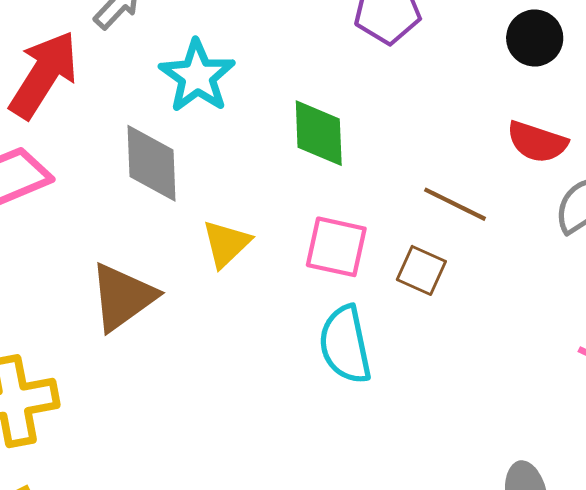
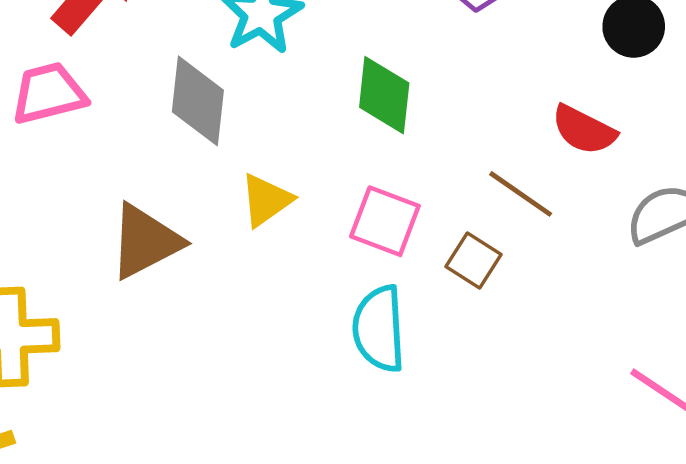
red semicircle: (537, 142) -> (584, 130), moved

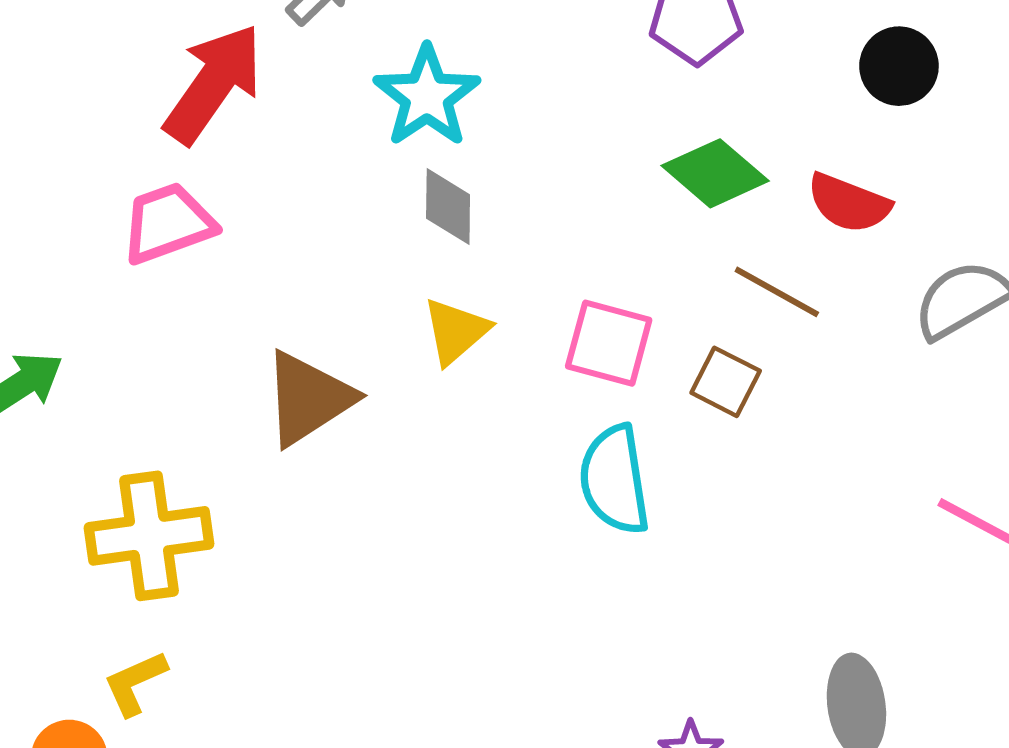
green diamond: (384, 95) -> (715, 173), moved, turned -50
gray diamond: (198, 101) -> (448, 207), moved, size x0.7

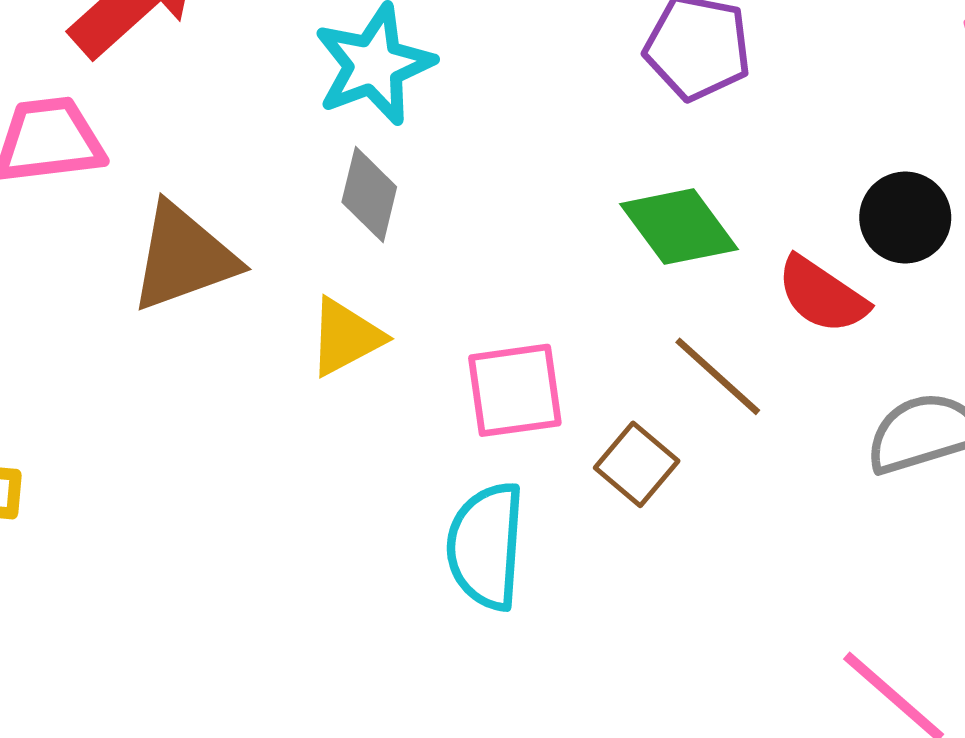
black circle: (899, 66) -> (905, 218), moved
pink square: (609, 343) -> (515, 390), turned -36
brown triangle: (308, 398) -> (184, 257), moved

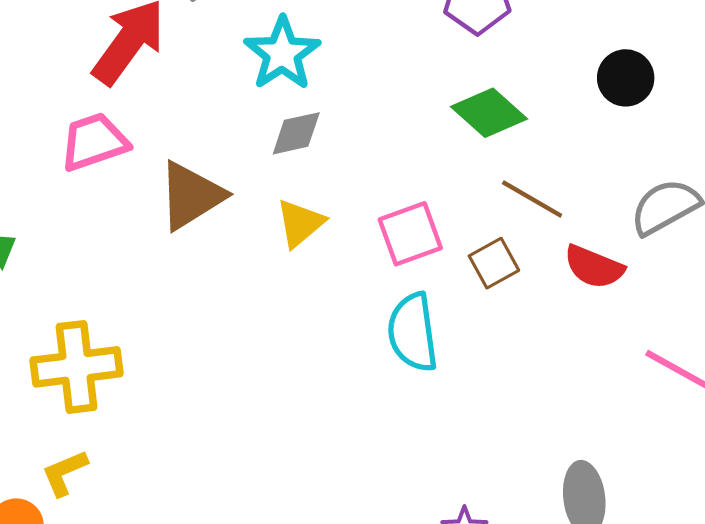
gray diamond: (369, 194) -> (296, 133), turned 76
red semicircle: (822, 295) -> (594, 267), moved
brown square: (637, 464) -> (494, 263), turned 33

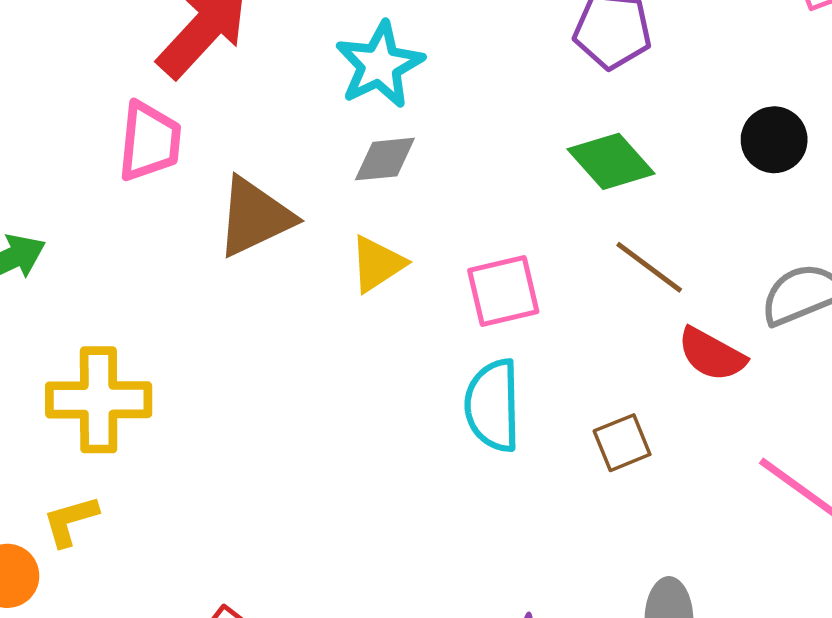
pink trapezoid: (94, 142) -> (150, 141), turned 108
brown square: (494, 263) -> (622, 443), moved

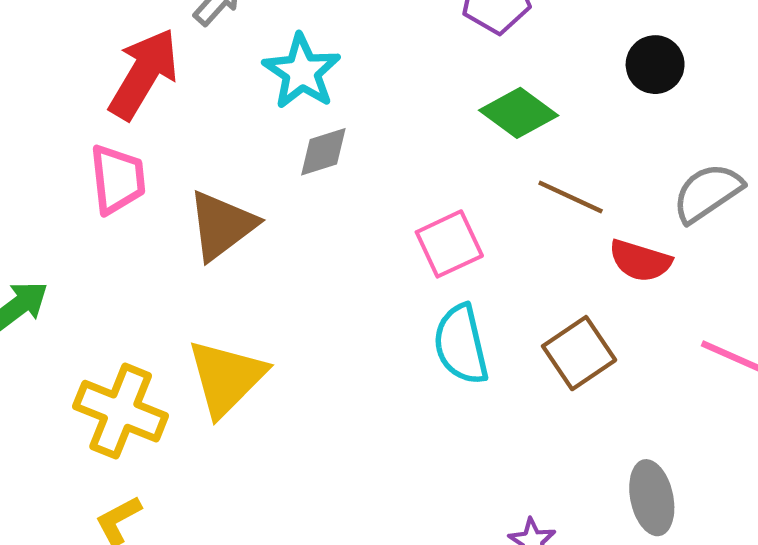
yellow triangle: (377, 264) -> (226, 378), moved, size x1.6
yellow cross: (99, 400) -> (121, 411), turned 34
brown square: (622, 443) -> (579, 353), size x1.4

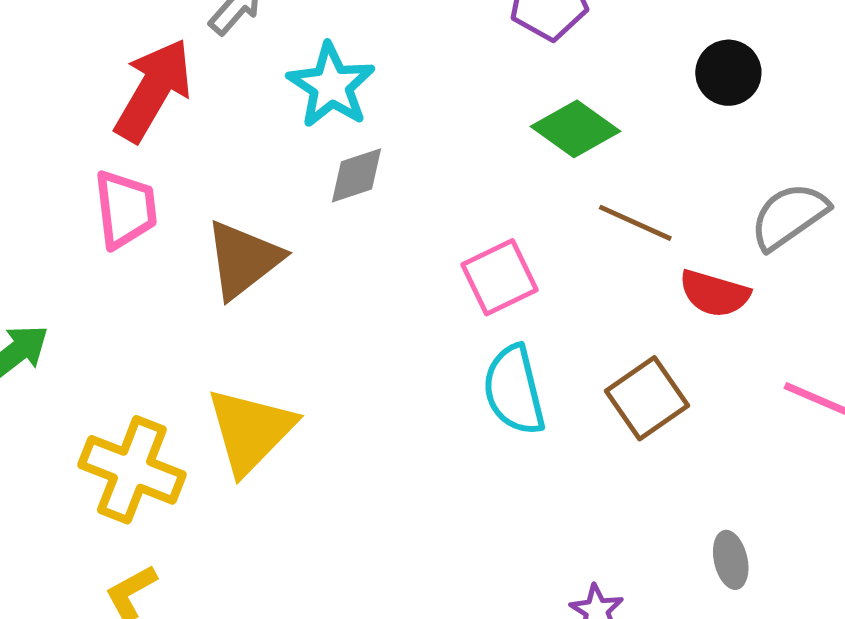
gray ellipse: (652, 498) -> (731, 560), size x0.7

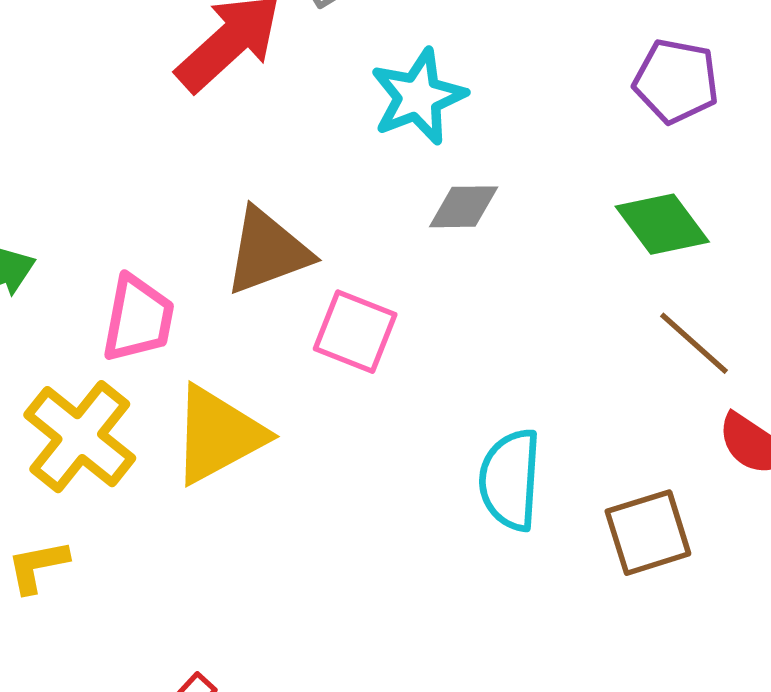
gray diamond: (357, 175) -> (464, 207), moved
pink trapezoid: (125, 209) -> (138, 319), moved
pink square: (499, 277) -> (355, 332), moved, turned 30

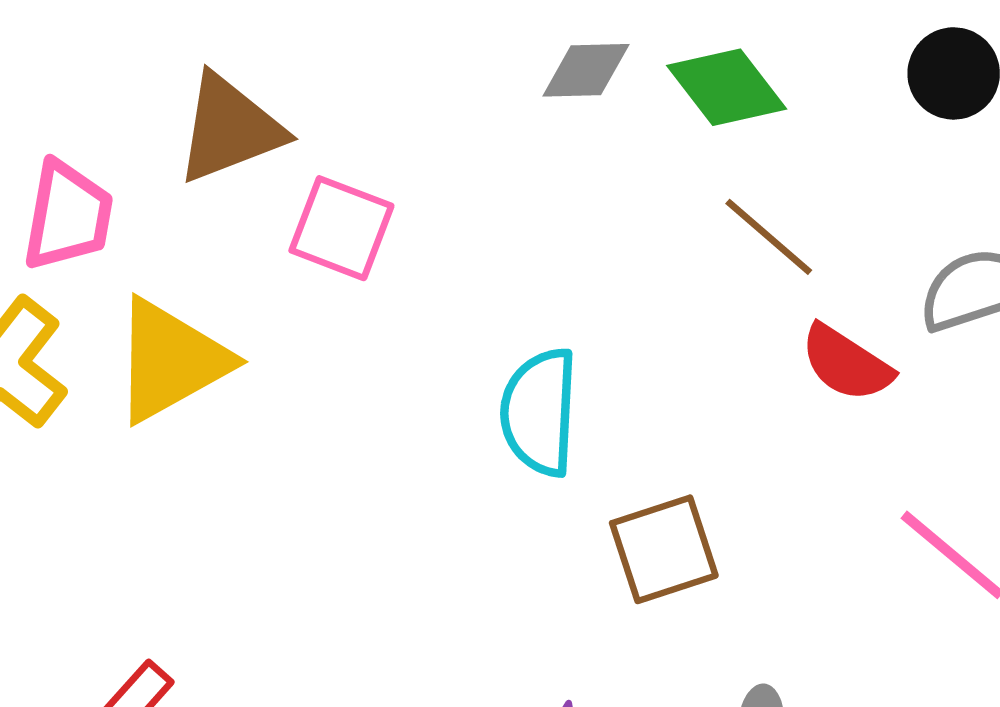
gray diamond: (464, 207) -> (586, 70), moved
brown square: (648, 533) -> (664, 549), moved

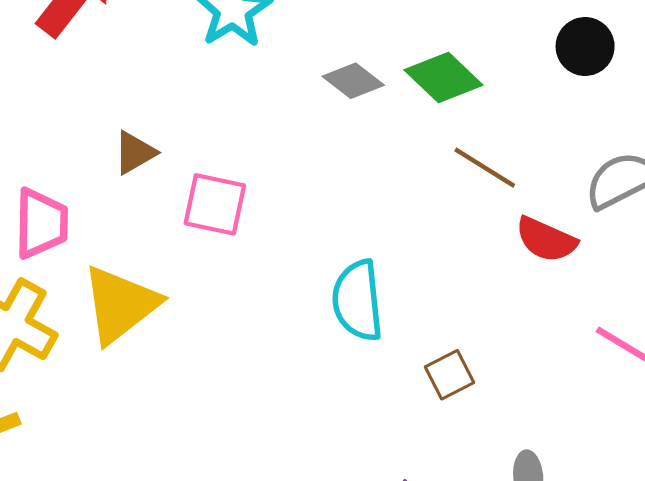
gray diamond: (586, 70) -> (353, 81), turned 48
brown triangle: (230, 129) -> (135, 153), size x0.6
brown square: (664, 549) -> (450, 375), size x0.7

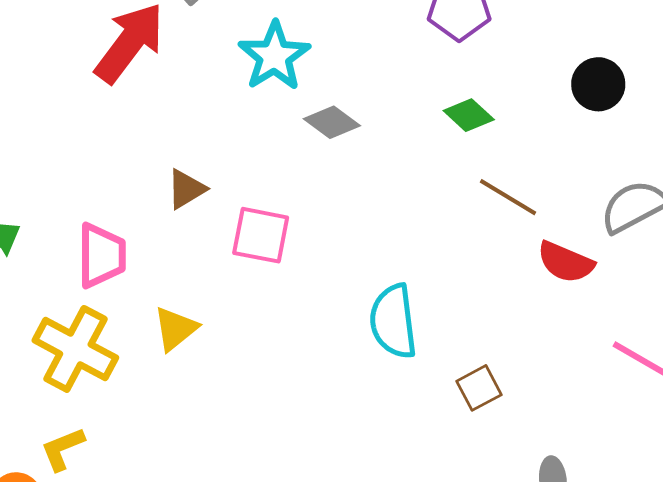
green diamond: (443, 78) -> (469, 115), size x0.7
gray diamond: (353, 81) -> (332, 122), moved
yellow triangle: (120, 305) -> (175, 329), size x0.6

